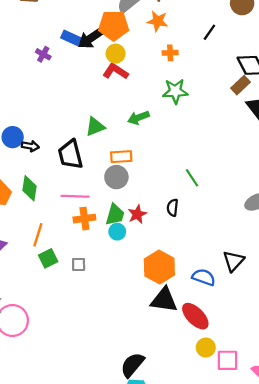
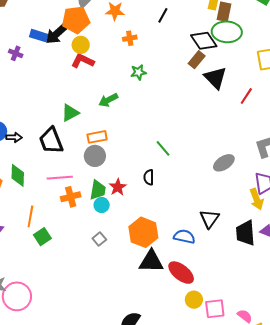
green star: (175, 91) -> (138, 72), size x0.7
gray square: (79, 265) -> (99, 239), moved, turned -32

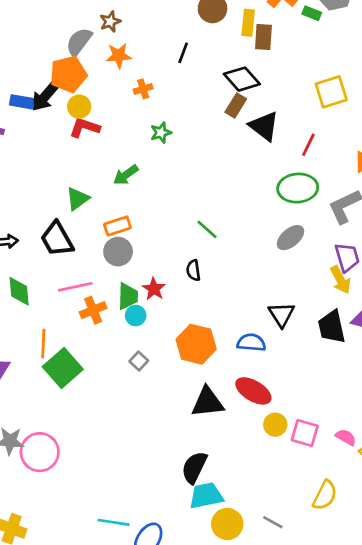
green ellipse: (227, 32) -> (298, 188), moved
green square: (42, 237) -> (63, 368), size x1.6
black triangle: (151, 261) -> (208, 402), moved
pink square: (215, 309) -> (305, 433), turned 30

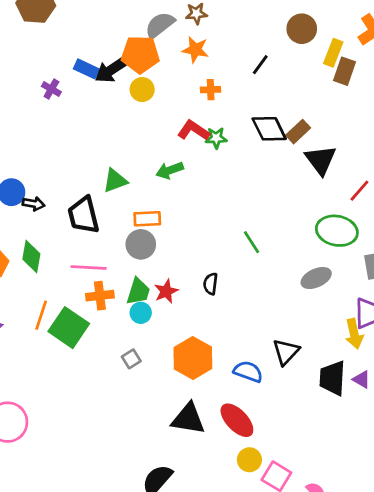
black diamond: (242, 79) -> (269, 129), moved
red L-shape: (85, 128) -> (194, 130), moved
green line: (207, 229) -> (251, 242), moved
green square: (63, 368) -> (69, 328), moved, turned -30

